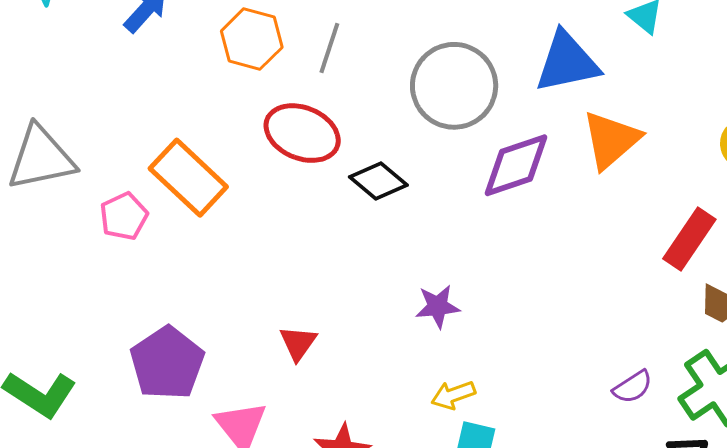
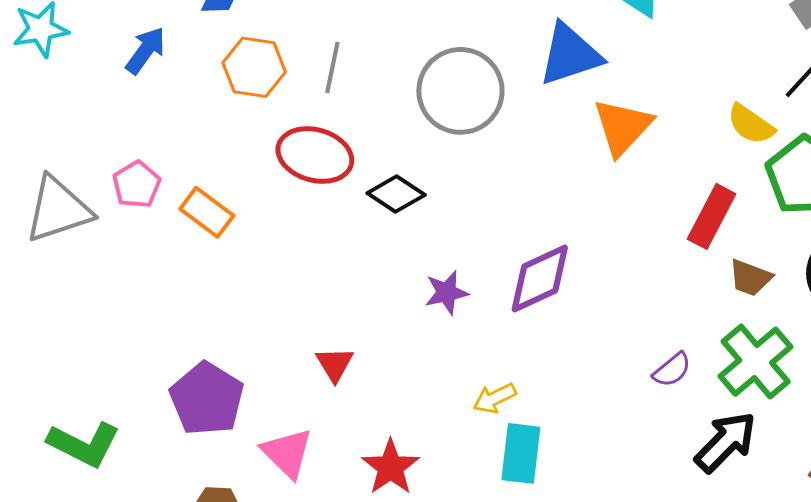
purple diamond: (516, 165) -> (540, 278), moved
orange rectangle: (188, 178) -> (207, 212), size x0.7
pink pentagon: (124, 216) -> (137, 184), moved
purple star: (438, 306) -> (447, 293), moved

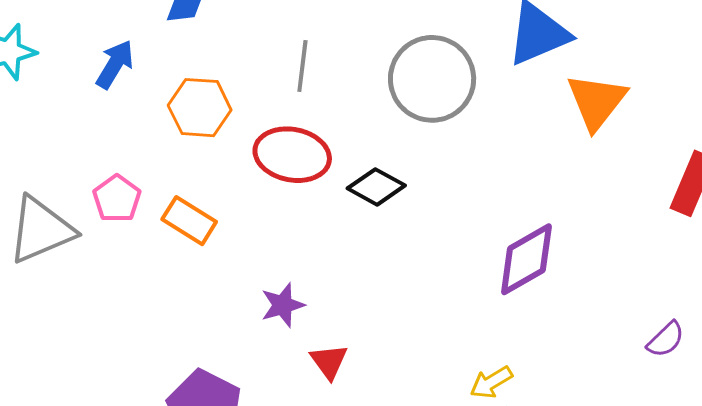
orange hexagon: (254, 67) -> (200, 108), moved
purple star: (447, 293) -> (283, 305), moved

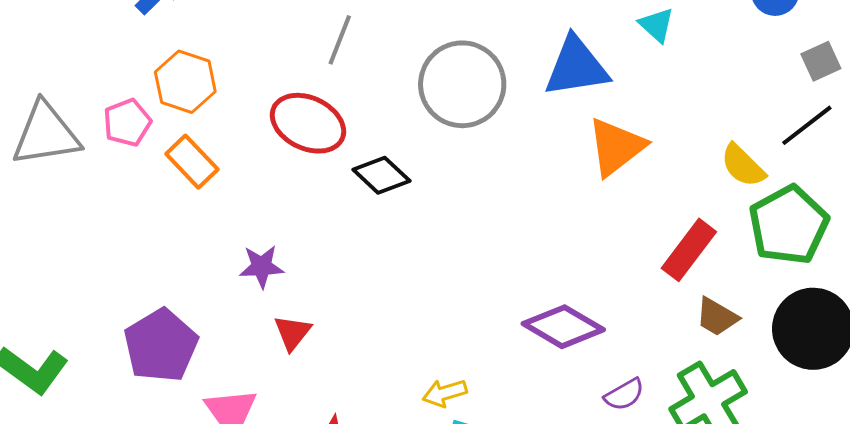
orange hexagon: (200, 108) -> (185, 82), moved
purple diamond: (526, 259) -> (563, 327), moved, turned 46

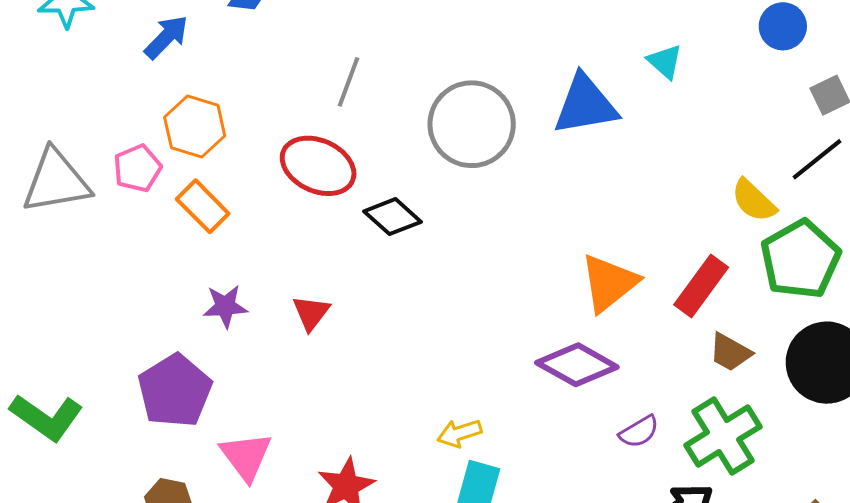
orange triangle: (616, 147) -> (609, 283), moved
purple star: (262, 267) -> (225, 306), moved
red triangle: (293, 333) -> (311, 313), moved

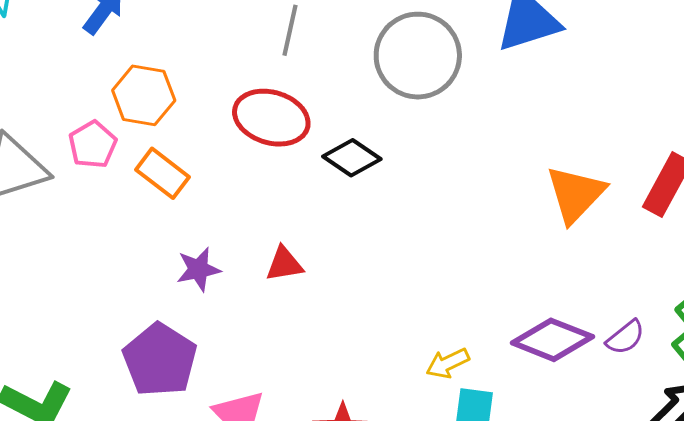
red triangle: (311, 313) -> (284, 264), turned 51
purple diamond: (577, 365) -> (552, 340), moved

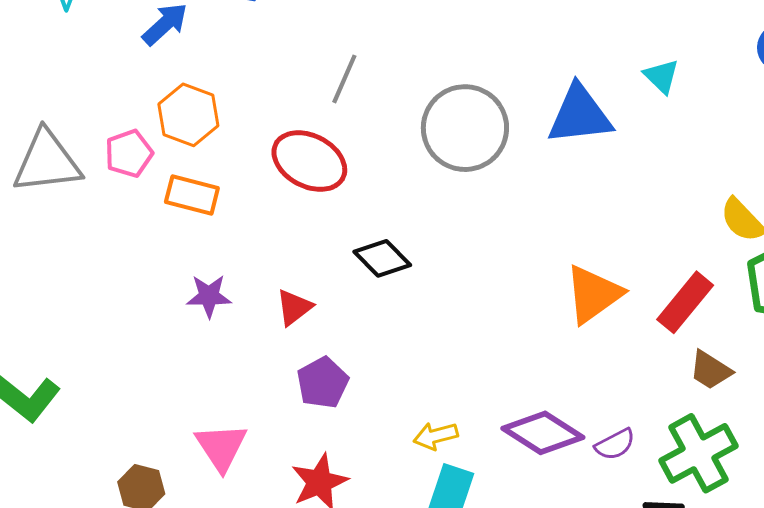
black diamond: (352, 158) -> (382, 258), moved
orange rectangle: (162, 173) -> (192, 195), turned -34
red triangle: (284, 264) -> (294, 307), turned -39
purple pentagon: (160, 360) -> (323, 383), moved, size x0.7

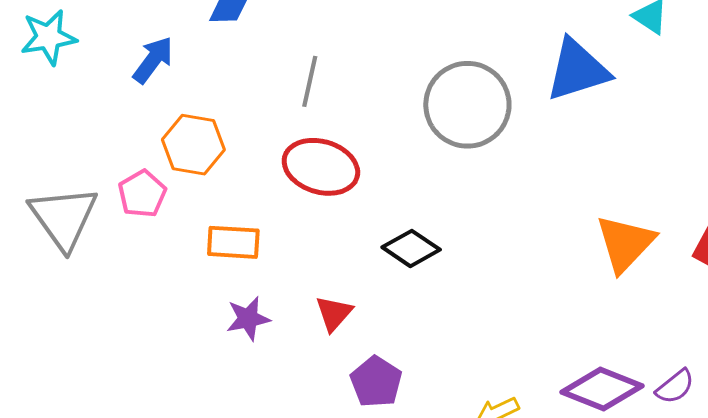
gray line: (344, 79) -> (310, 81), moved
gray triangle: (47, 162) -> (64, 218), turned -48
orange rectangle: (192, 195) -> (233, 242), moved

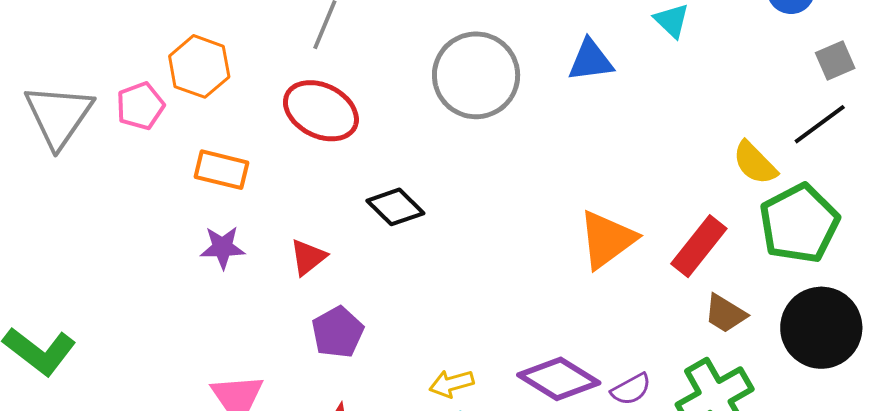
blue triangle: (577, 70) -> (591, 60), size x0.7

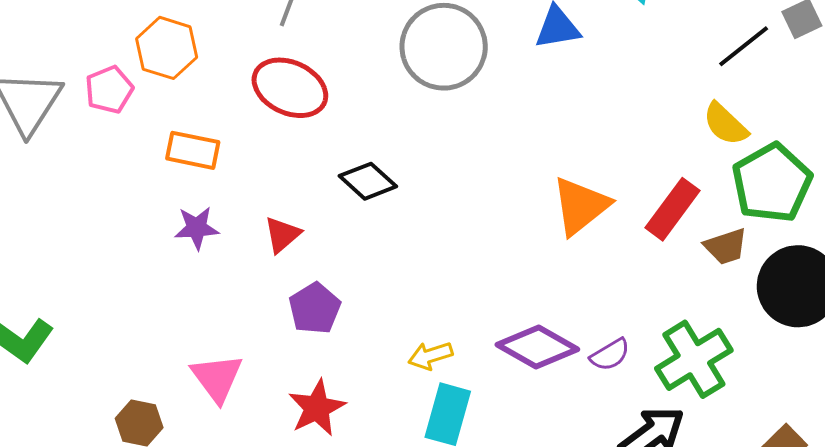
black line: (820, 124) -> (744, 46), moved
brown trapezoid: (725, 314) -> (726, 246), moved, turned -48

